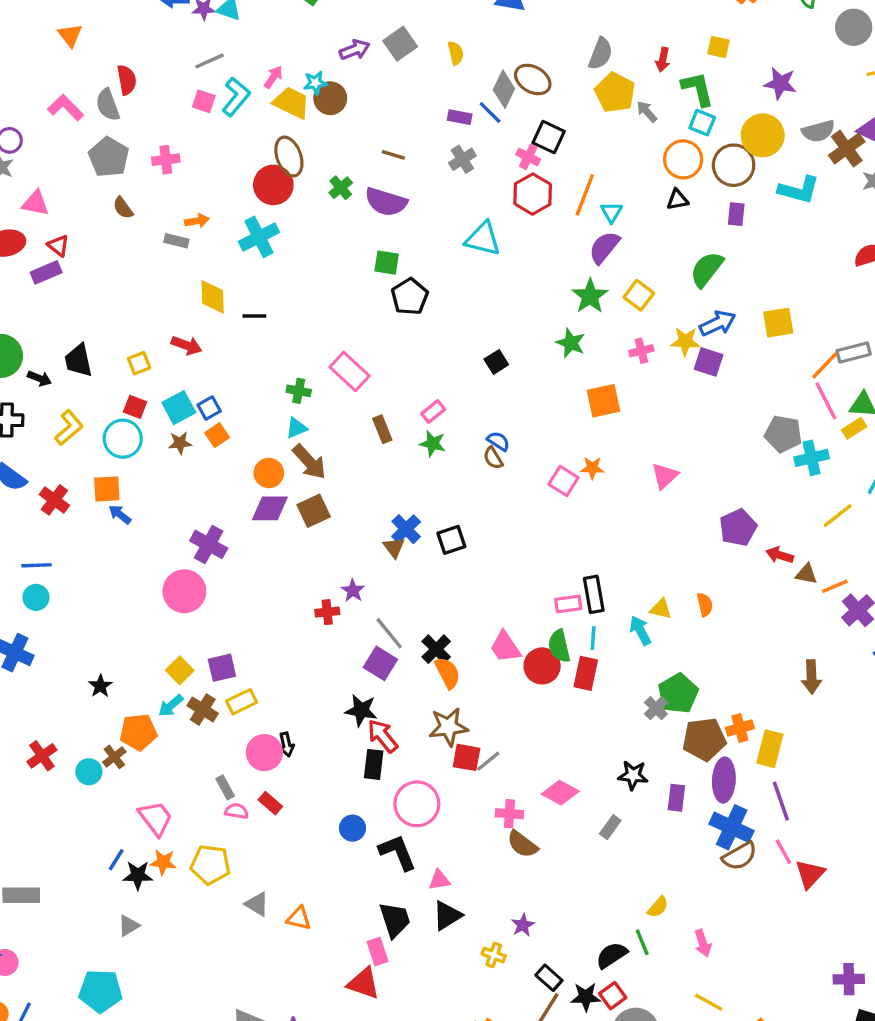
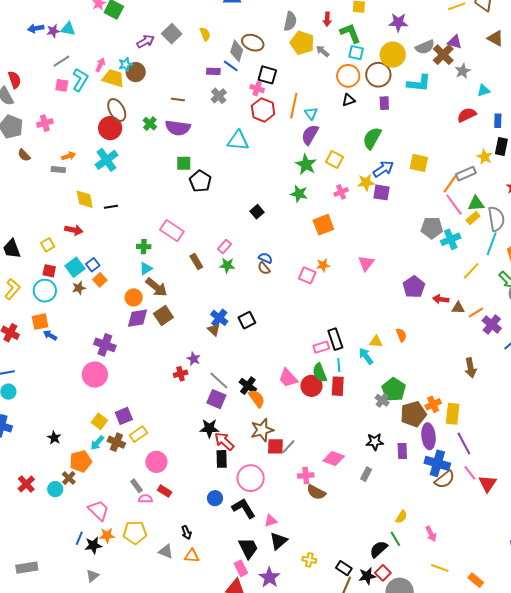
yellow square: (778, 323) -> (419, 163), turned 30
black arrow: (286, 745) -> (186, 532), moved
purple star: (523, 925) -> (269, 577), moved, size x1.5

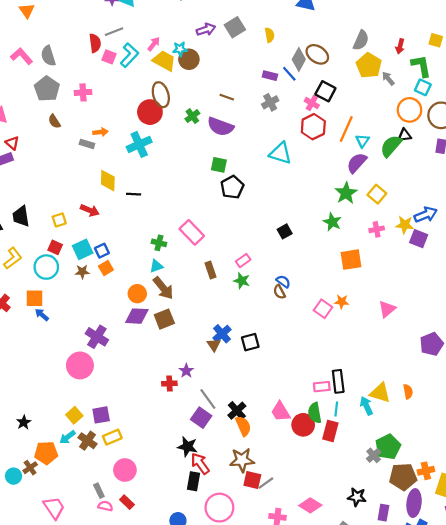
red semicircle: (15, 80) -> (95, 43), moved
green semicircle: (372, 138) -> (391, 146), moved
yellow triangle: (376, 342) -> (380, 393), size x1.5

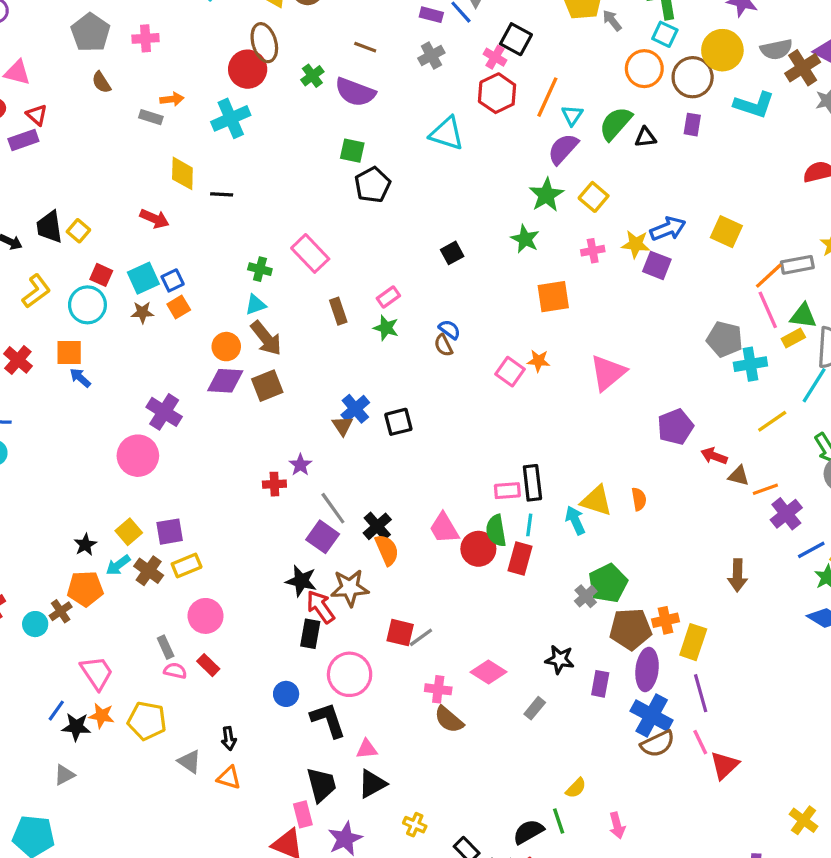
black triangle: (405, 135) -> (646, 137), moved
yellow square: (59, 220) -> (78, 231), moved, turned -32
pink triangle: (387, 309) -> (608, 373), size x1.4
black star: (24, 422) -> (85, 545), moved
brown star: (242, 460) -> (350, 588), moved

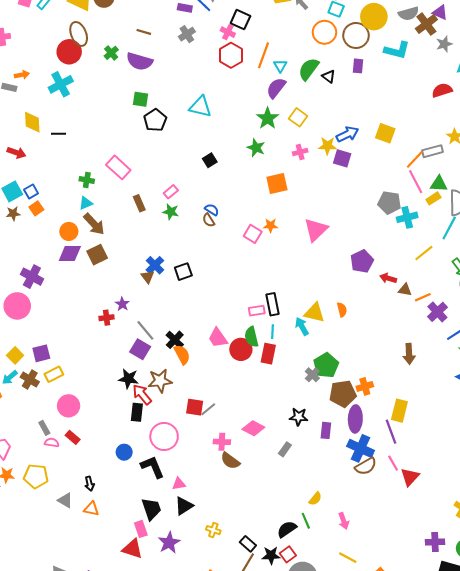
cyan triangle: (447, 133) -> (200, 107), moved
black triangle: (646, 137) -> (329, 76), turned 48
yellow rectangle: (693, 642) -> (399, 411), moved

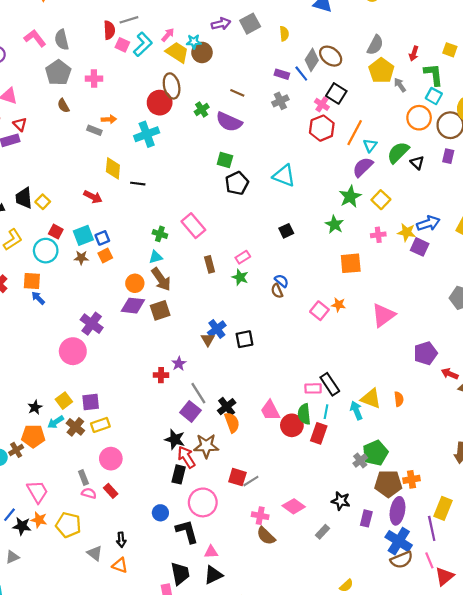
black rectangle: (273, 304) -> (330, 384), turned -30

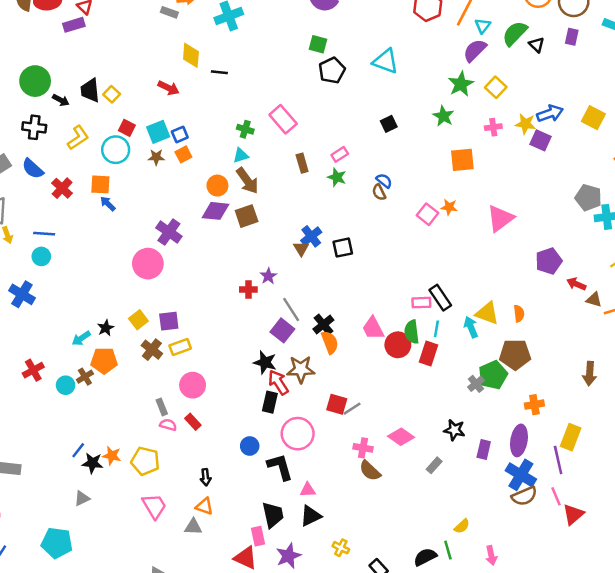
cyan arrow: (56, 422) -> (81, 338), moved
brown pentagon: (388, 484) -> (515, 354), moved
pink trapezoid: (37, 492) -> (154, 506), moved
gray triangle: (95, 553) -> (193, 527), moved, turned -35

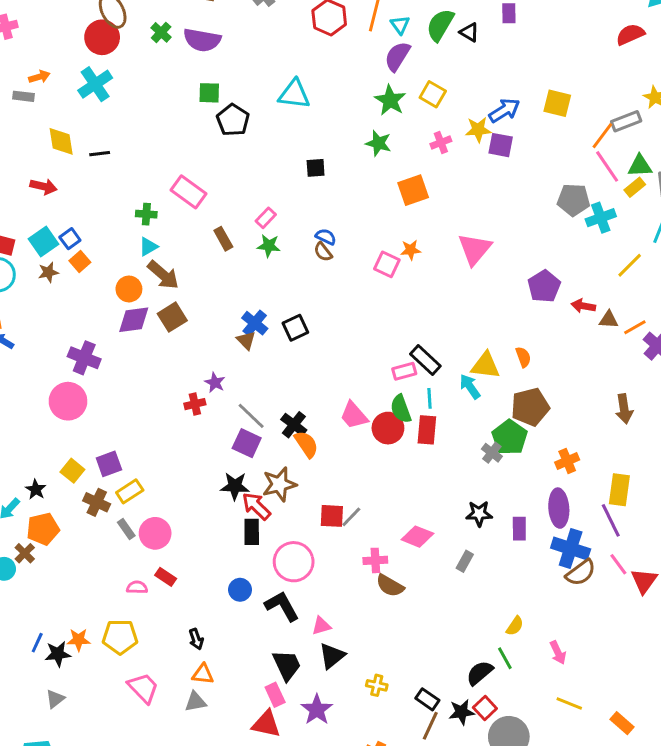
black square: (389, 124) -> (316, 168), turned 35
gray rectangle: (162, 407) -> (126, 529), moved

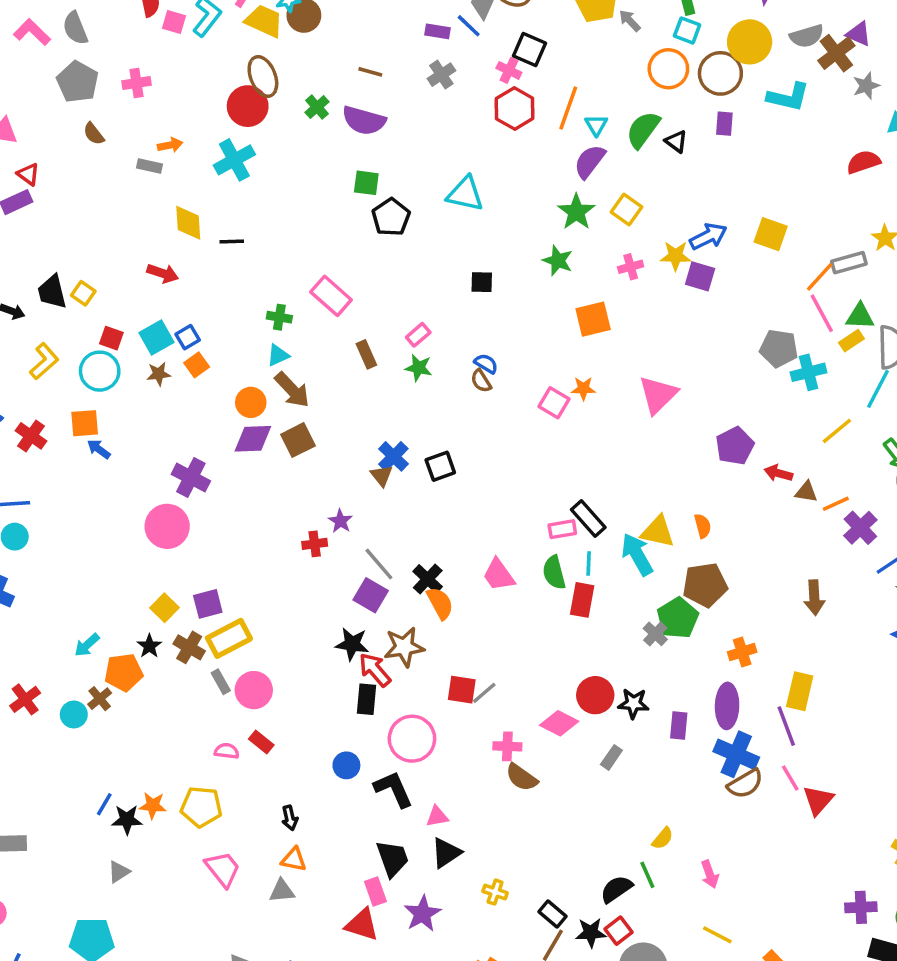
cyan arrow: (470, 387) -> (637, 554), size x1.4
red circle: (388, 428) -> (595, 695), moved
black star: (36, 490) -> (149, 646), moved
yellow rectangle: (130, 491) -> (229, 638), size x1.4

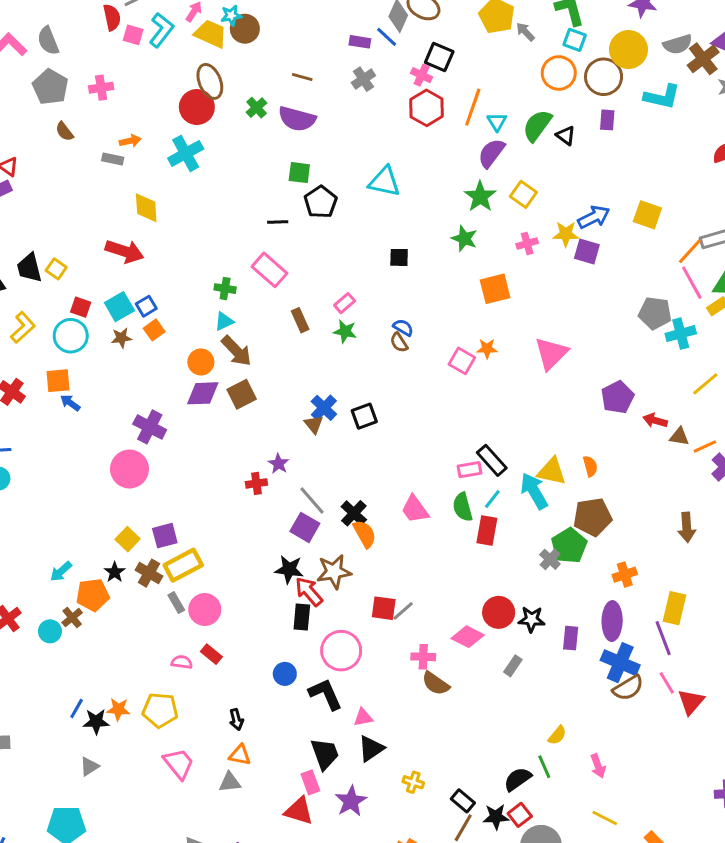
black line: (232, 241) -> (278, 222), moved
red arrow: (163, 273) -> (125, 251), size x1.4
cyan line: (589, 564) -> (492, 499), turned 36

